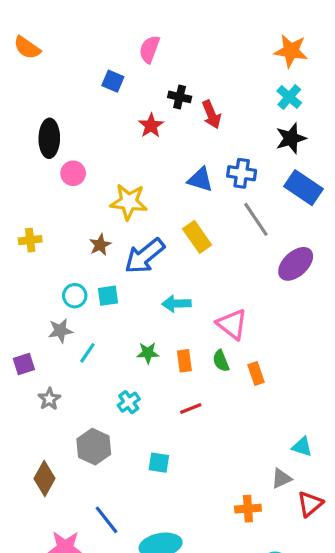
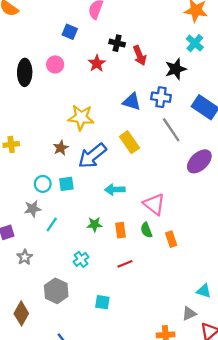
black star: (291, 138) -> (176, 69), moved
pink circle: (73, 173) -> (55, 64), moved

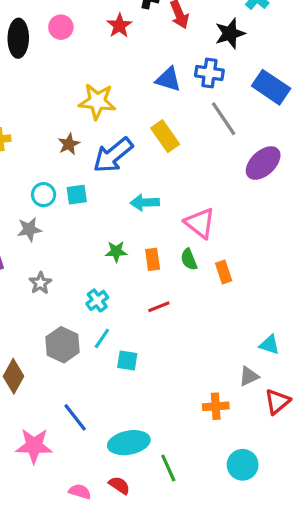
cyan line: (52, 224) -> (102, 338), moved
gray star: (25, 257) -> (40, 283), moved

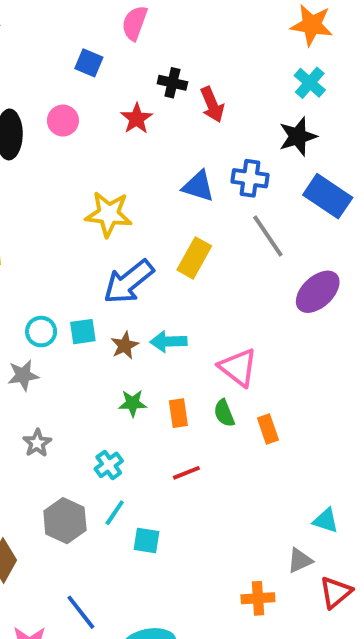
black star: (230, 33) -> (298, 136), moved
yellow rectangle: (165, 136) -> (194, 258), turned 64
brown star: (69, 144) -> (125, 345), moved

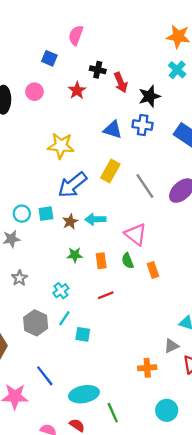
black star: (298, 136) -> (149, 96), moved
gray line: (268, 236) -> (145, 186), moved

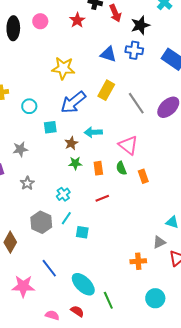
cyan circle: (22, 214) -> (29, 106), moved
brown star: (70, 222) -> (71, 143), moved
cyan ellipse: (84, 394) -> (83, 284), turned 55

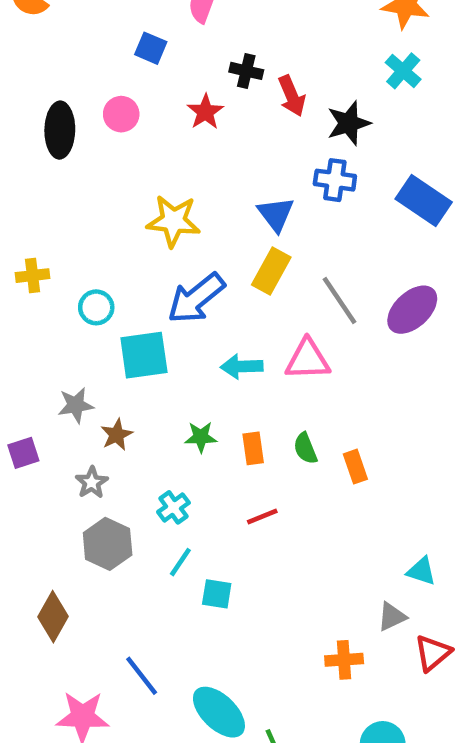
blue triangle: (108, 54) -> (276, 214), moved, turned 36
cyan square: (50, 127) -> (144, 355), size x1.6
brown star: (71, 143) -> (117, 435), moved
pink triangle: (128, 145) -> (308, 360), moved, turned -40
gray hexagon: (41, 222) -> (108, 544), moved

